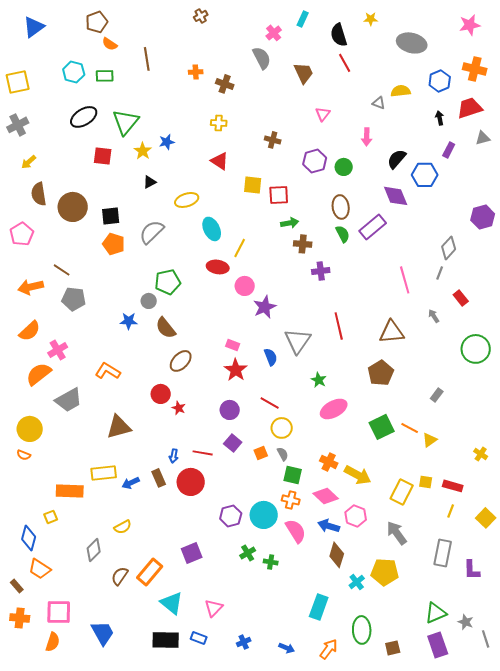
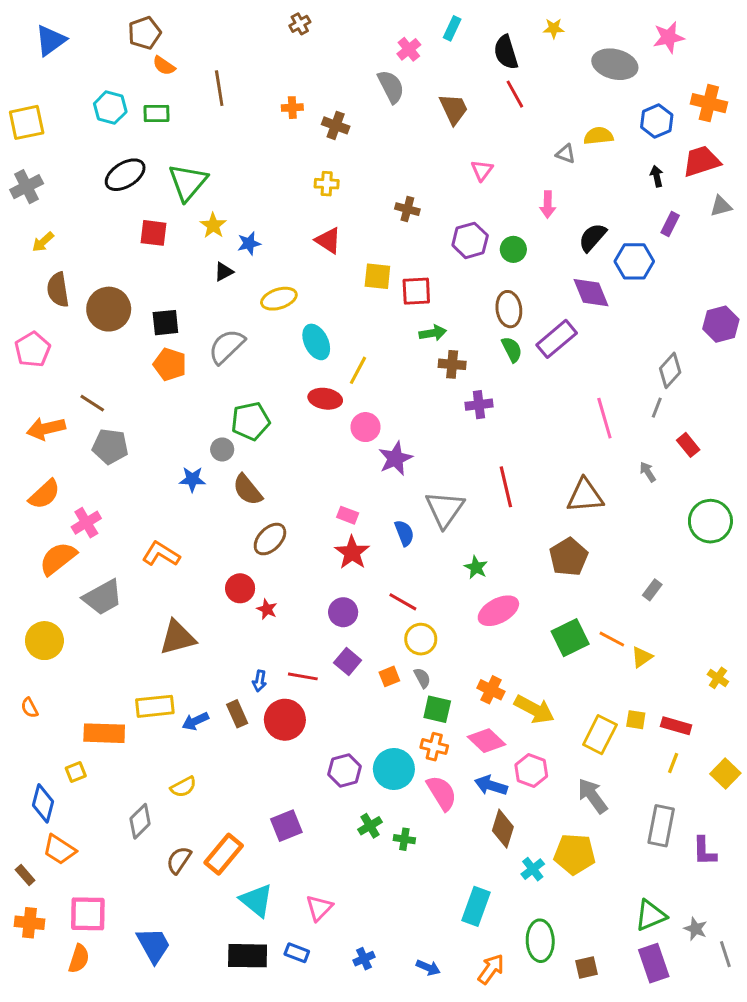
pink star: (470, 25) -> (669, 37), moved
blue star: (167, 142) -> (249, 243), moved
orange semicircle: (24, 455) -> (30, 708), moved, turned 40

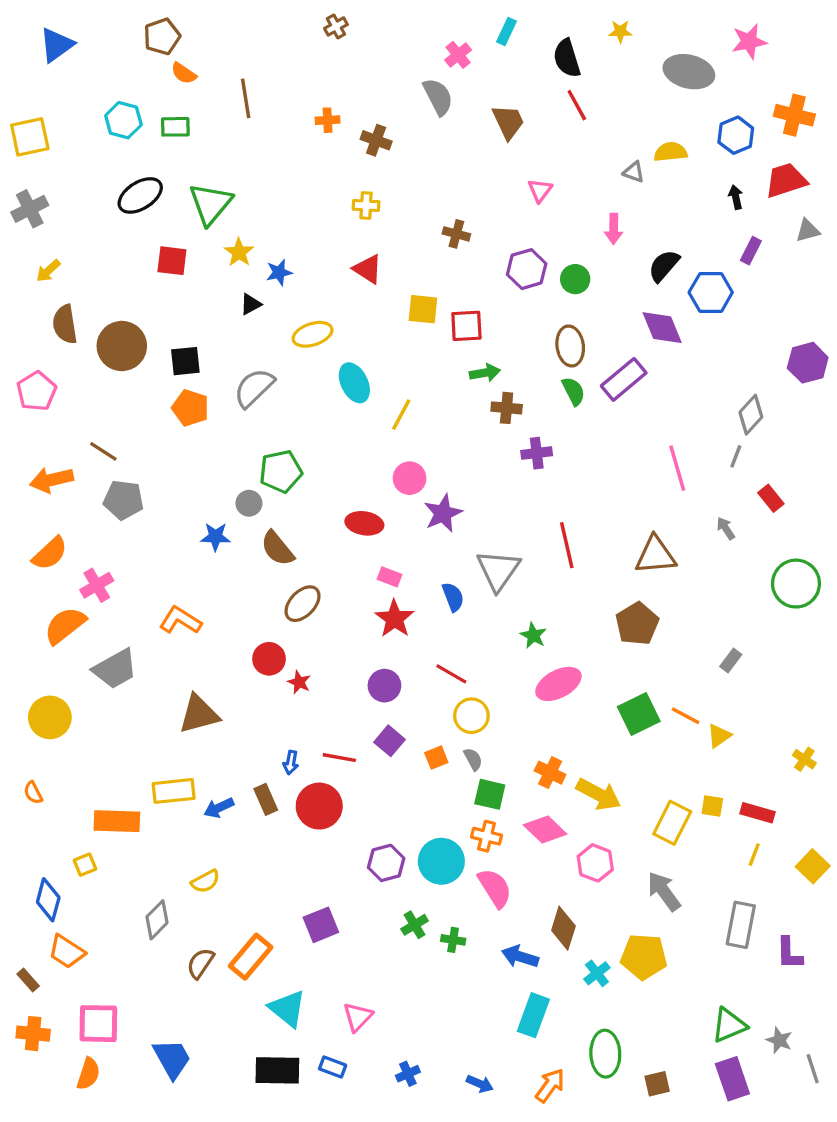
red ellipse: (325, 399) -> (364, 523), moved
blue arrow: (491, 785) -> (520, 957), moved

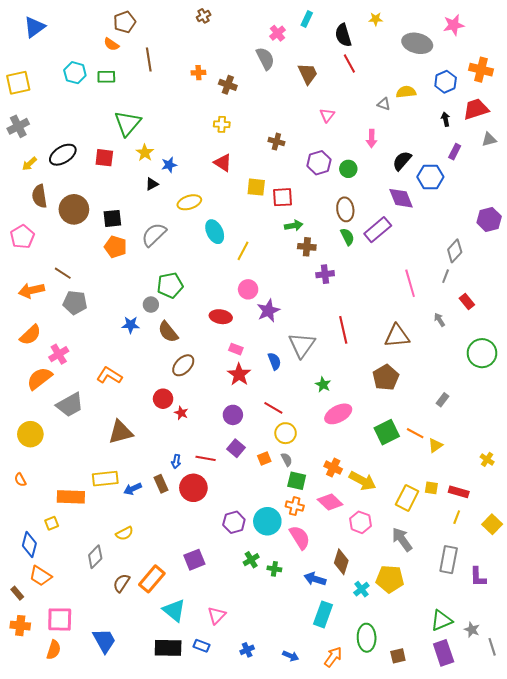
brown pentagon: (162, 37) -> (125, 22), moved
black ellipse: (140, 195) -> (63, 155), moved

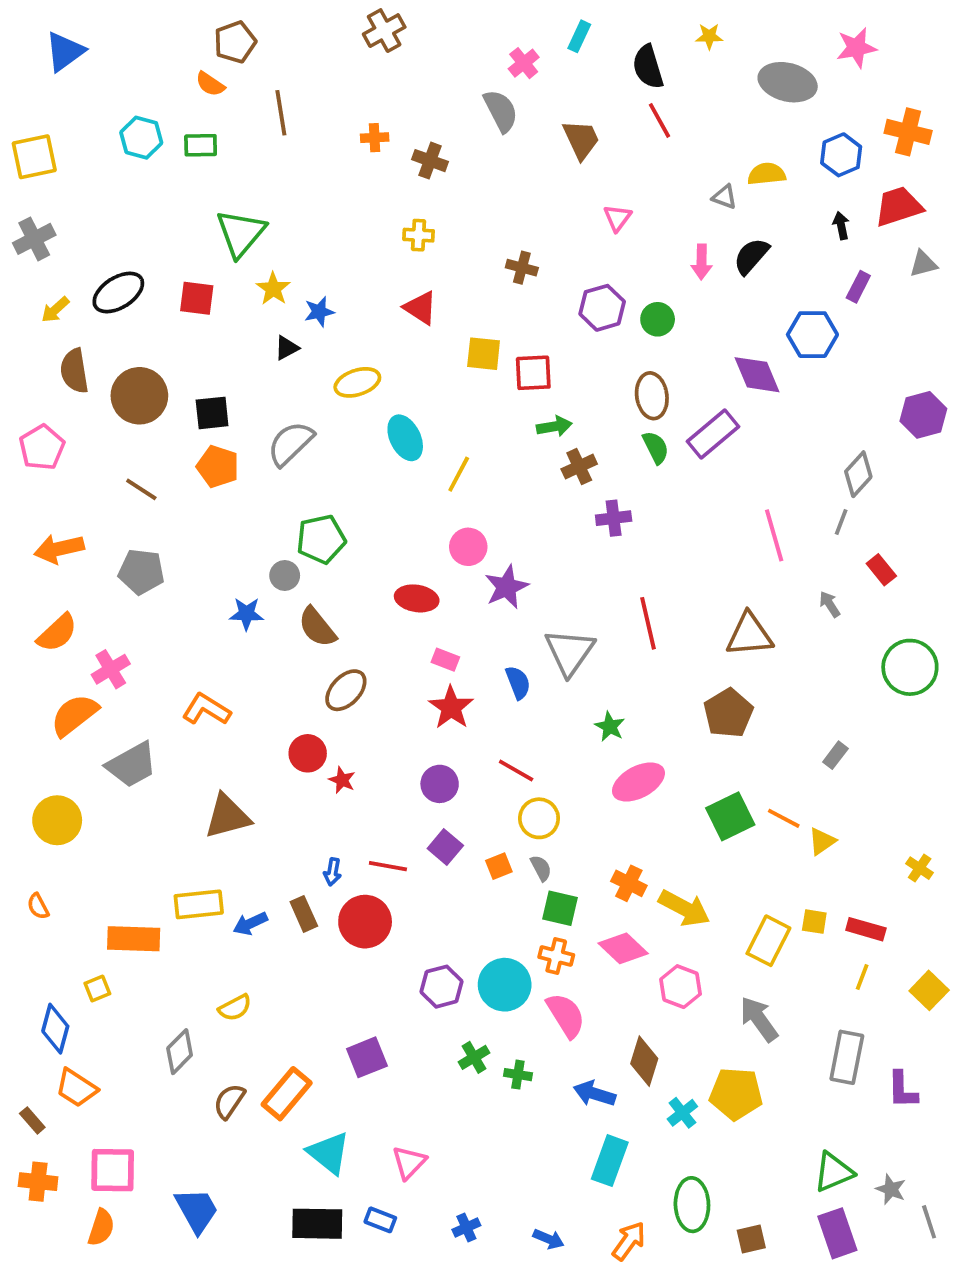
brown cross: (204, 16) -> (384, 31), size x1.5
black semicircle: (402, 161) -> (751, 256), moved
brown cross: (307, 247) -> (579, 467), turned -30
brown line: (63, 273) -> (141, 489), moved

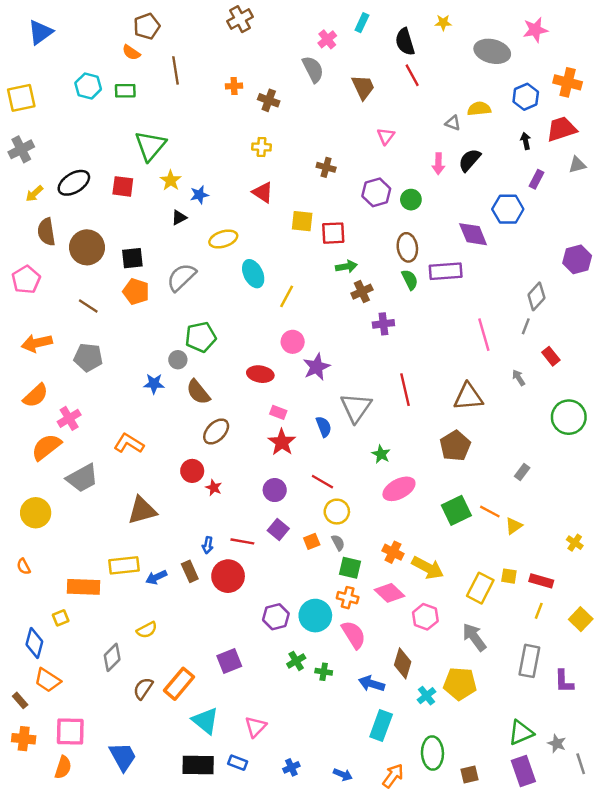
purple rectangle: (713, 434) -> (446, 271), turned 36

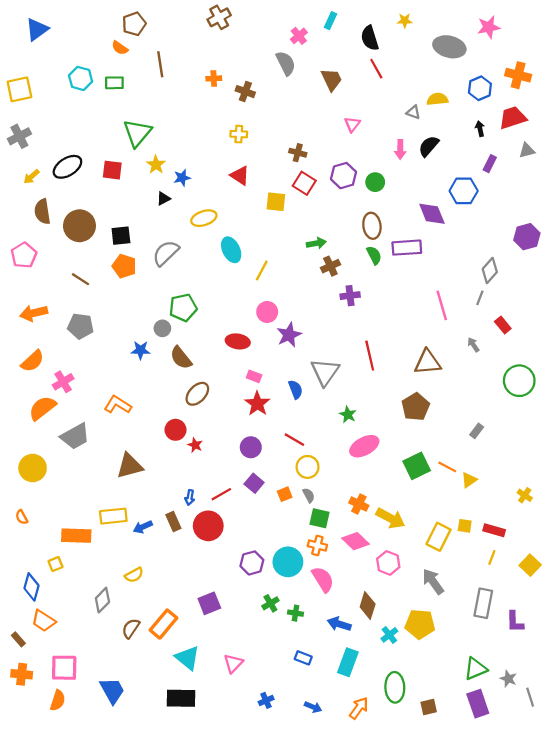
red square: (333, 233) -> (304, 183), moved, turned 35
red line: (242, 541) -> (221, 494), turned -40
blue rectangle: (238, 763) -> (303, 658), moved

